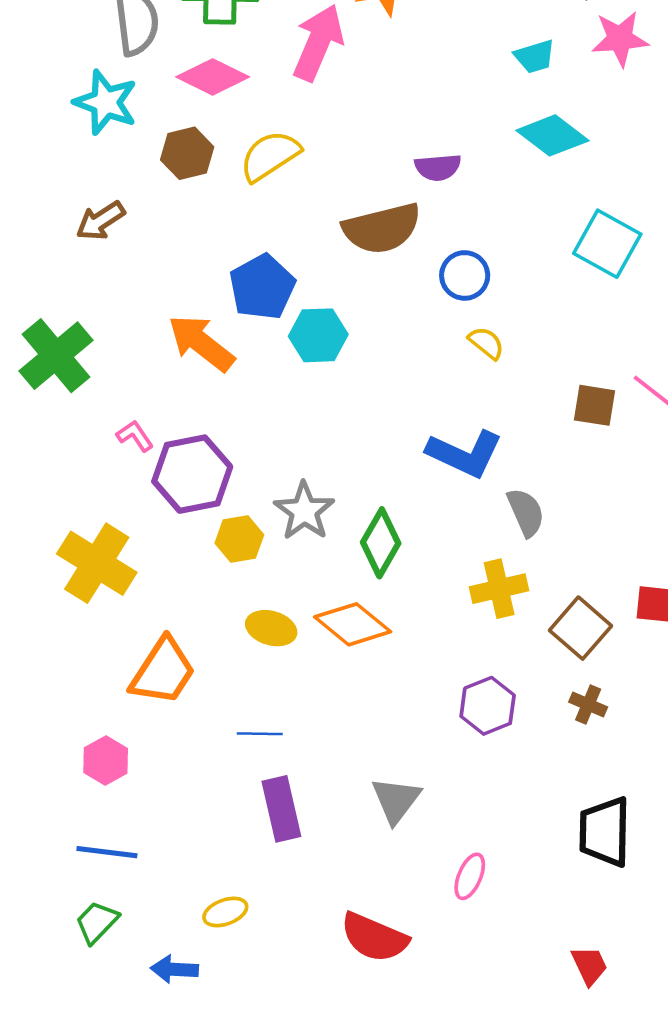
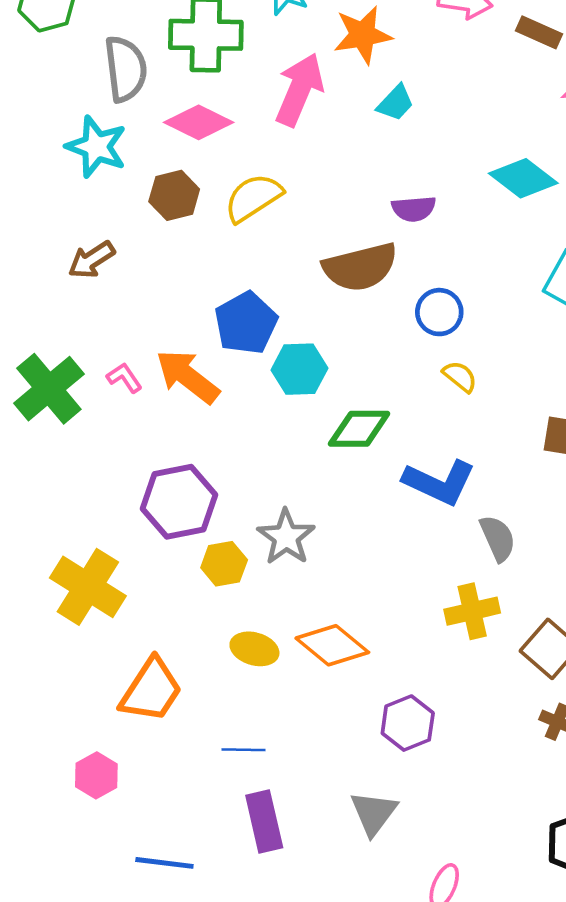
cyan trapezoid: (535, 57) -> (396, 103), moved, turned -30
pink L-shape: (135, 436) -> (124, 378), moved
green diamond: (381, 543) -> (359, 429), moved, turned 60
purple hexagon: (488, 706) -> (408, 723), moved
blue line: (107, 852) -> (164, 863), moved

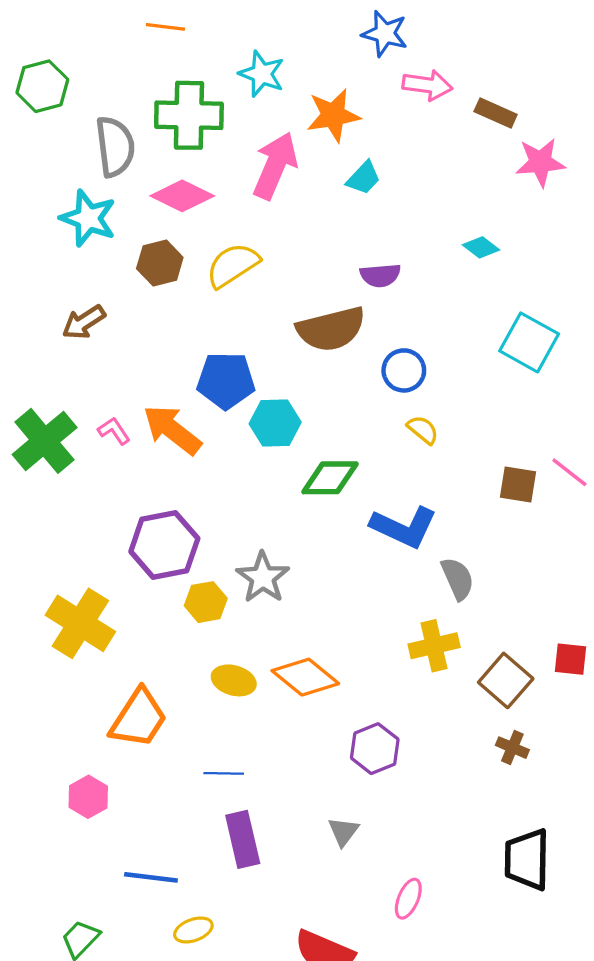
cyan diamond: (523, 178) -> (481, 247), size x0.6
blue pentagon: (246, 323) -> (226, 380), turned 30
gray triangle: (374, 813) -> (343, 831), size x0.7

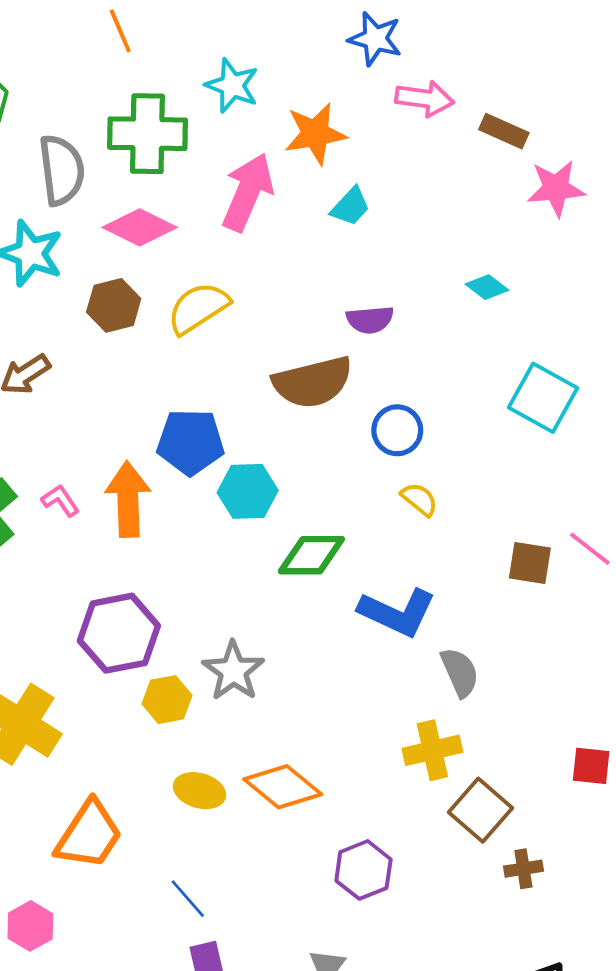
orange line: (165, 27) -> (120, 31), turned 60
orange arrow: (172, 430) -> (128, 499), turned 50
brown square: (506, 680) -> (481, 810), moved
brown cross: (512, 748) -> (523, 869), turned -32
blue line: (224, 773) -> (188, 899), turned 48

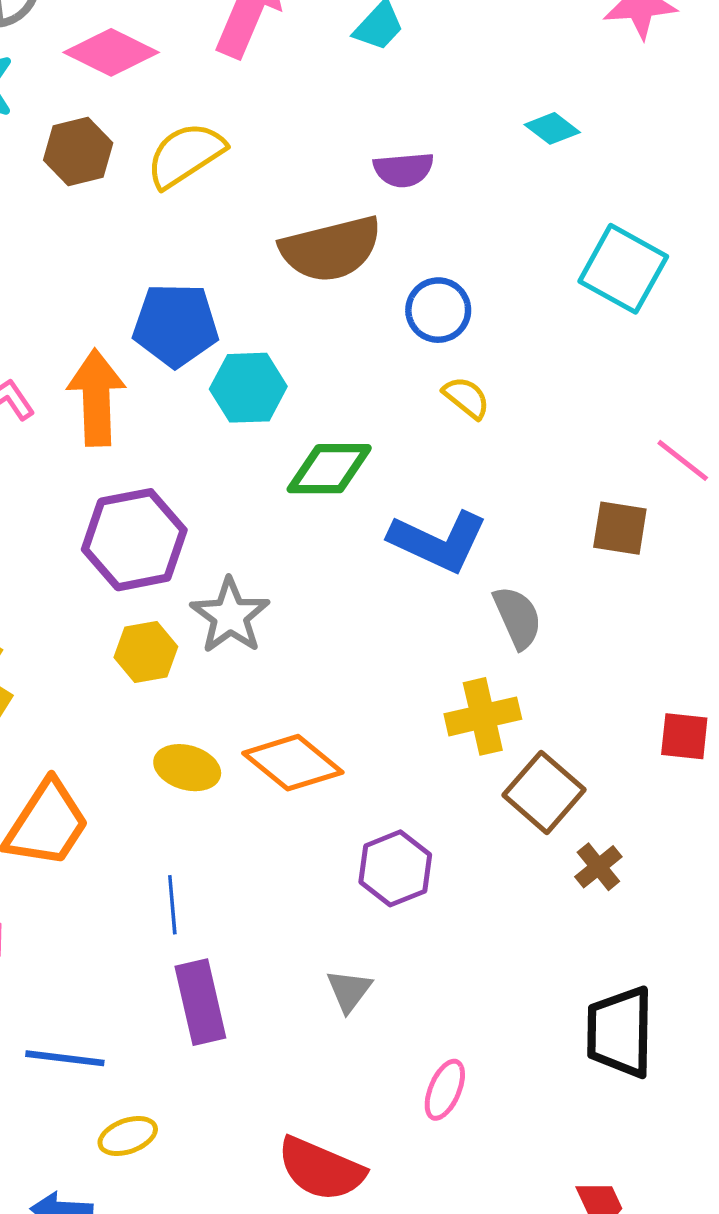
brown square: (530, 563) -> (620, 528), moved
purple hexagon: (119, 633) -> (134, 540), moved
brown cross: (523, 869) -> (598, 867), turned -30
blue line: (188, 899) -> (172, 905), turned 36

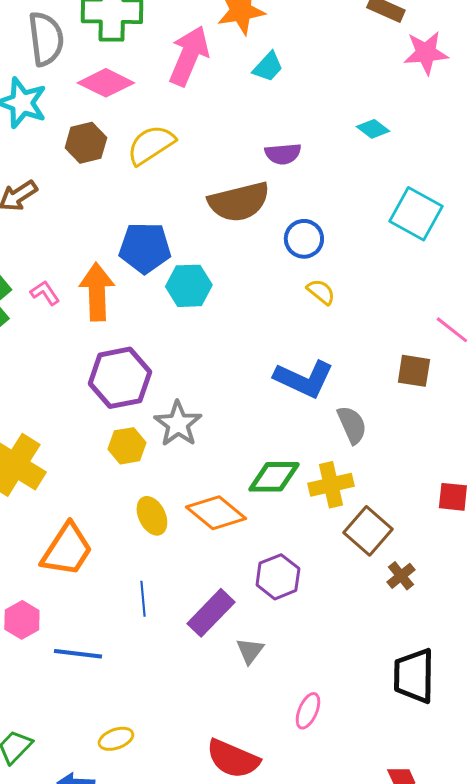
green diamond: (329, 469) -> (274, 477), moved
yellow ellipse: (187, 768) -> (152, 516), turned 48
purple rectangle: (200, 1002) -> (211, 613), moved, turned 57
blue line: (65, 1058) -> (78, 654), moved

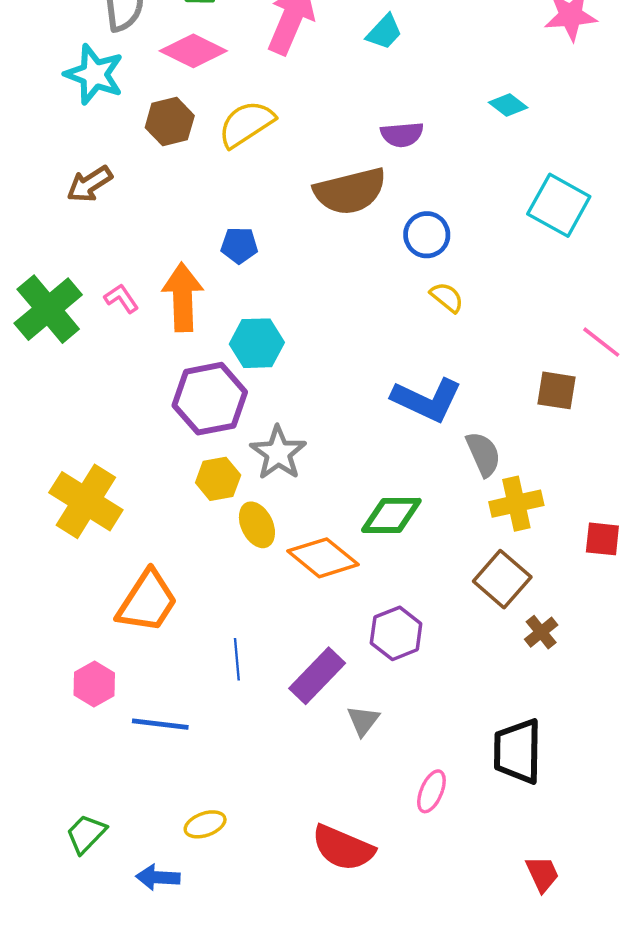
blue pentagon: (145, 248) -> (239, 245), size x0.6
cyan hexagon: (189, 286) -> (257, 343), moved
yellow cross: (331, 485) -> (516, 504), moved
yellow ellipse: (152, 516) -> (257, 525), moved
black trapezoid: (414, 676) -> (518, 751), moved

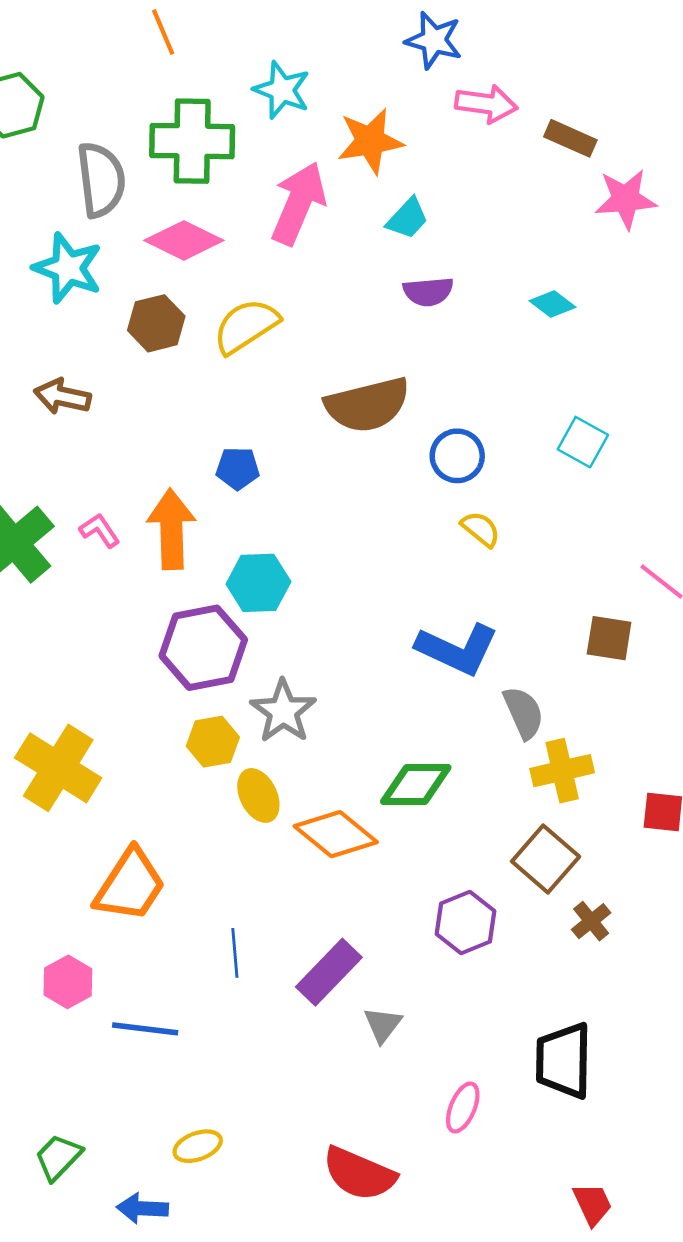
purple semicircle: (402, 135) -> (428, 292), moved
brown arrow: (90, 184) -> (62, 397), turned 45
cyan square: (559, 205) -> (583, 442), moved, size x0.7
purple hexagon: (396, 633) -> (465, 923), moved

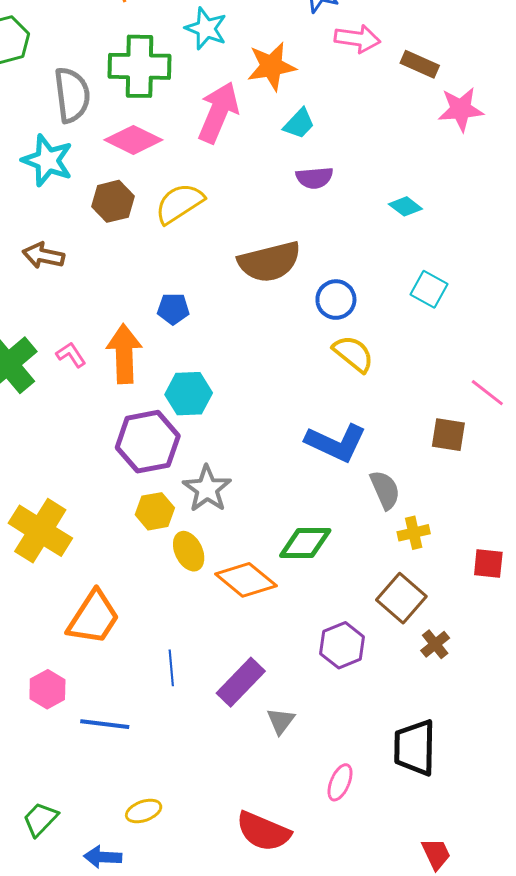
cyan diamond: (552, 304) -> (405, 206), moved
yellow semicircle: (481, 529) -> (353, 354), size x1.4
yellow cross: (562, 771) -> (414, 533), size x0.7

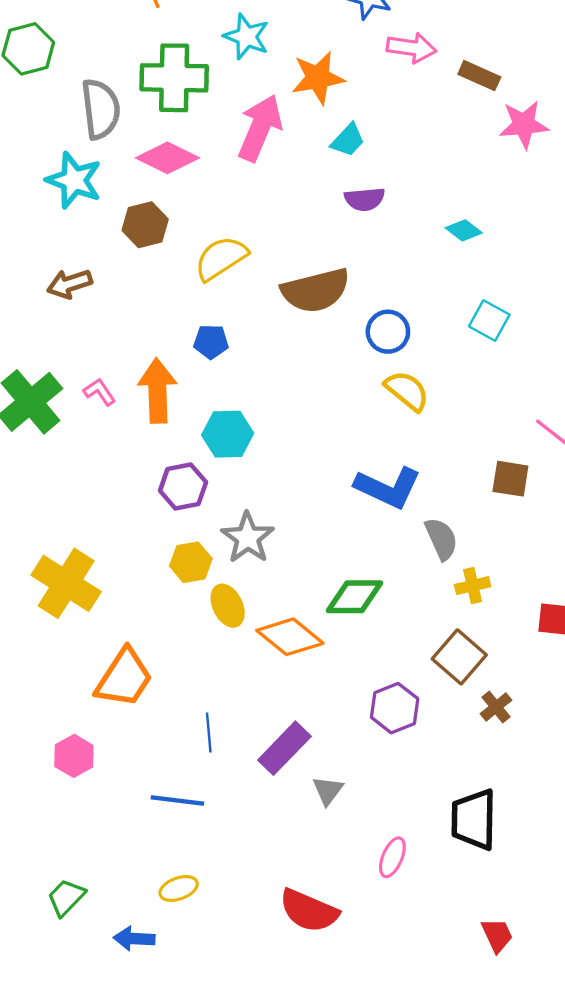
yellow semicircle: (179, 203) -> (221, 258), moved
brown arrow: (43, 256) -> (69, 284), turned -30
purple hexagon: (148, 442) -> (183, 486), size x0.7
blue line: (105, 724) -> (177, 801), moved

